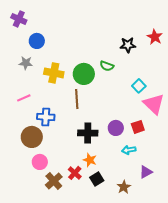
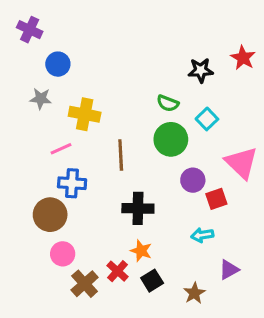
green circle: (84, 74) -> (171, 139), moved
cyan square: (139, 86) -> (207, 119), moved
pink line: (24, 98) -> (61, 149), moved
purple circle: (116, 128) -> (193, 180), moved

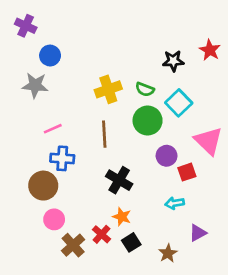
gray star: (41, 99) -> (35, 85), size x1.4
yellow cross: (85, 114) -> (108, 89), moved, turned -30
cyan square: (207, 119) -> (179, 103), size x1.4
black cross: (138, 208) -> (119, 180), turned 30

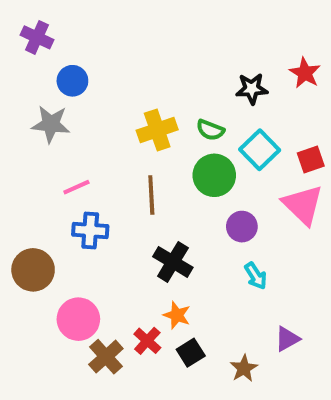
red square: (187, 172) -> (311, 160), moved
brown circle: (43, 186) -> (33, 270), moved
cyan arrow: (175, 203) -> (256, 276), moved, turned -114
pink circle: (54, 219) -> (78, 319), size x1.4

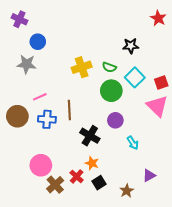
red star: (305, 73) -> (158, 18), moved
brown line: (151, 195) -> (69, 110), moved
purple circle: (242, 227) -> (115, 120), moved
brown circle: (33, 270) -> (17, 116), moved

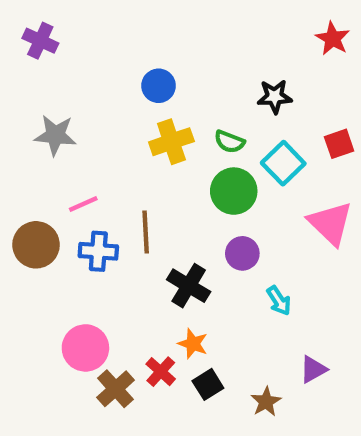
blue circle: (38, 42) -> (159, 86), moved
red square: (161, 83) -> (339, 144), moved

